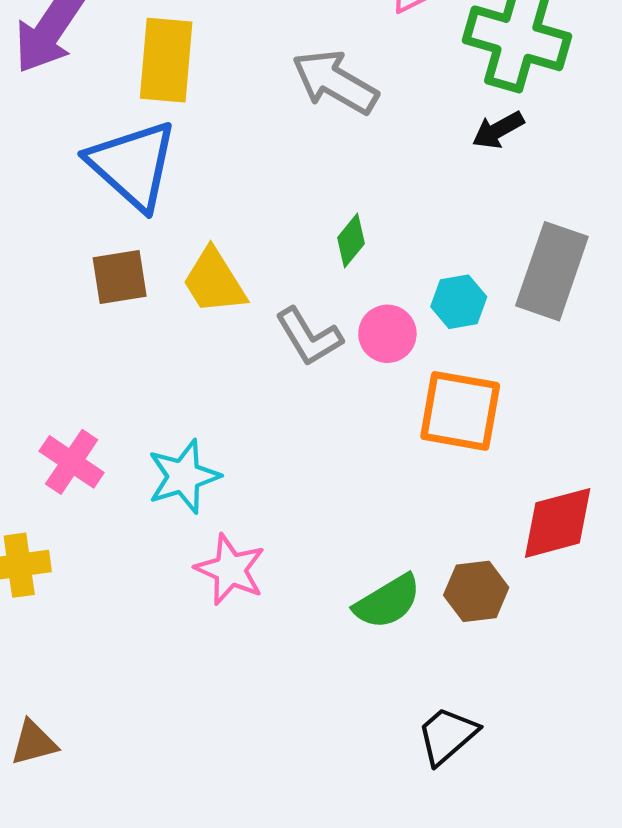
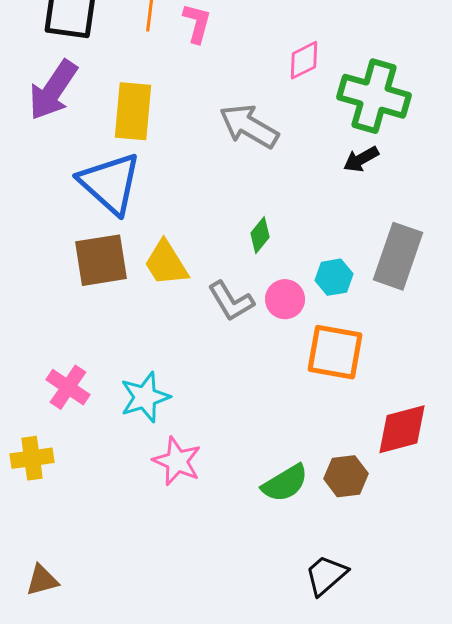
brown square: (120, 277) -> (101, 260), size x1.4

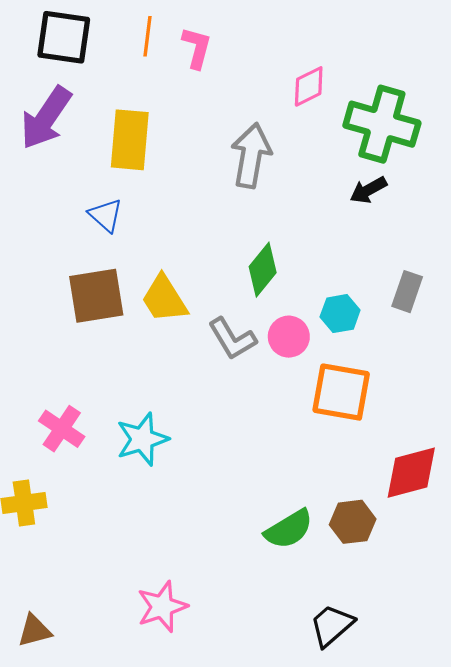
gray arrow: (249, 126) -> (251, 156), turned 70
blue triangle: (110, 183) -> (106, 215), size x0.5
green diamond: (260, 235) -> (263, 270), size x1.4
gray rectangle: (398, 256) -> (407, 292), size x0.6
pink star: (177, 461) -> (162, 607), moved, turned 30

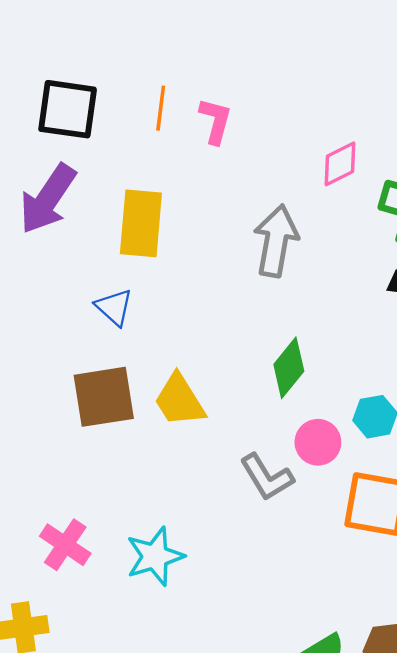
gray L-shape: (232, 339) -> (267, 477), moved

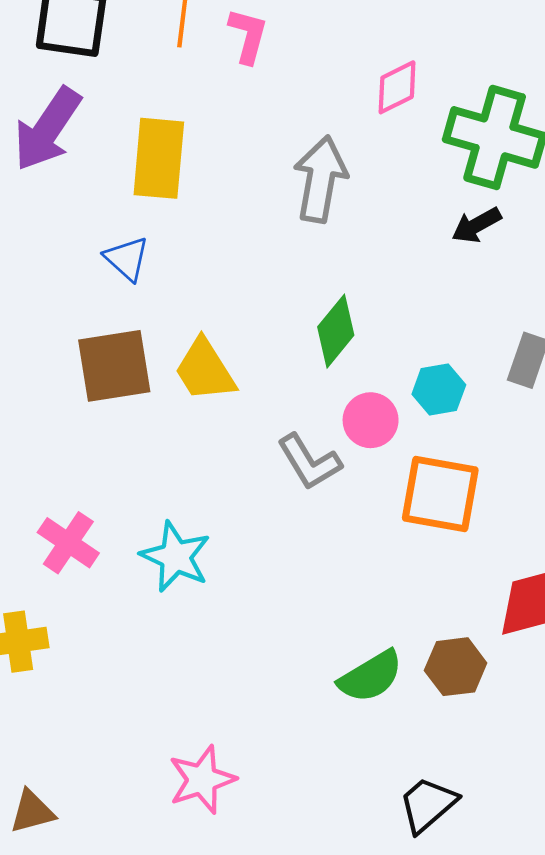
cyan star: (155, 556) -> (176, 557), turned -30

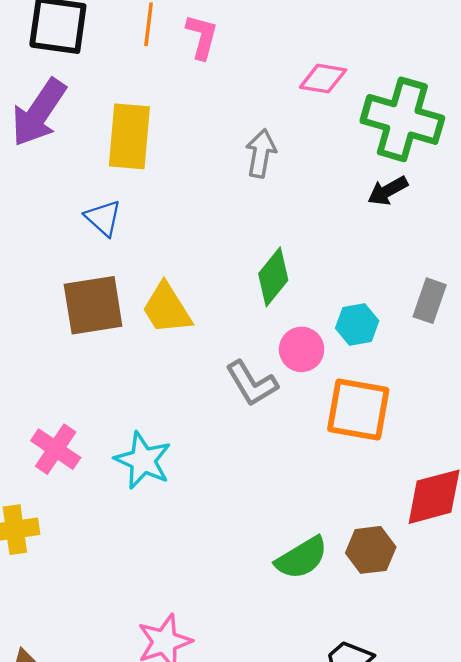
pink diamond: (397, 87) -> (323, 79), turned 36
gray arrow: (320, 179) -> (261, 153), size x0.7

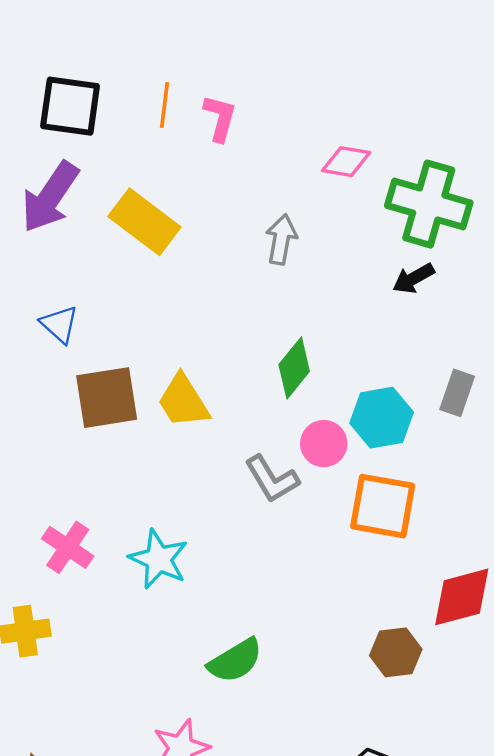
yellow rectangle: (129, 136) -> (144, 222), turned -58
blue triangle: (103, 218) -> (59, 324), moved
cyan hexagon: (357, 324) -> (382, 418), size x1.4
green semicircle: (302, 558) -> (235, 661), moved

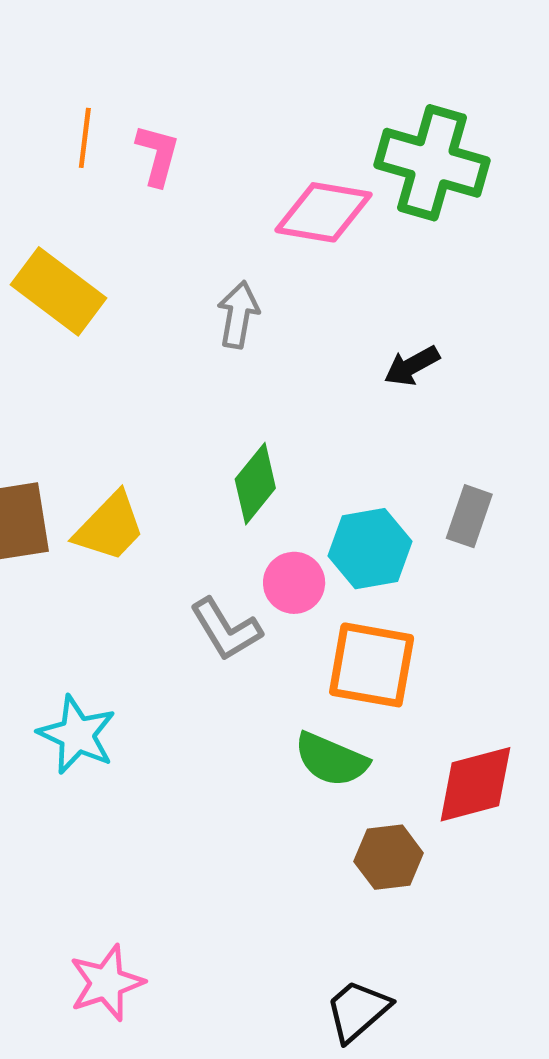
pink diamond: (346, 162) -> (323, 212), size x1.5
green cross: (429, 204) -> (432, 163), moved
yellow trapezoid: (183, 401) -> (110, 527), turned -104
green semicircle: (235, 661) -> (331, 760), moved, turned 54

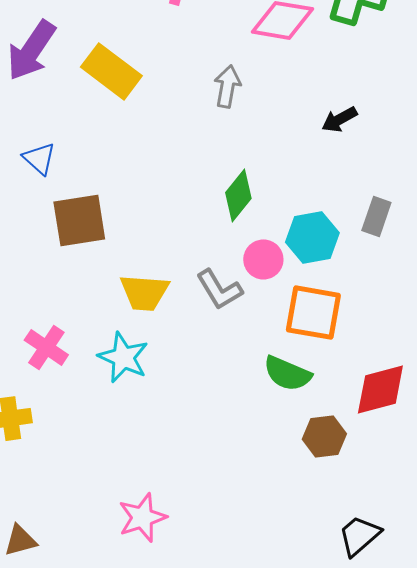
yellow trapezoid: (110, 527) -> (144, 293), moved, turned 50
black trapezoid: (358, 1011) -> (359, 536), moved

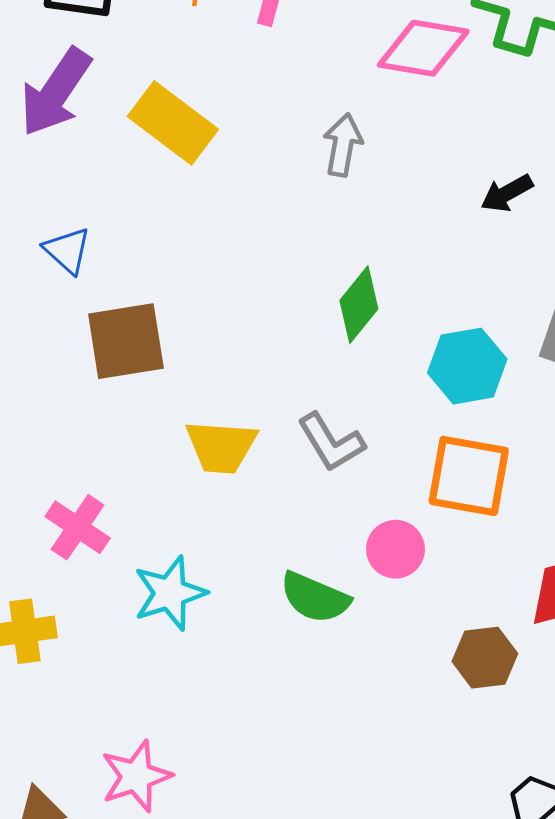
pink circle: (263, 259) -> (395, 549), moved
cyan star: (123, 358) -> (170, 593), moved, turned 30
green semicircle: (287, 374) -> (315, 598), moved
pink star: (142, 518) -> (136, 776), moved

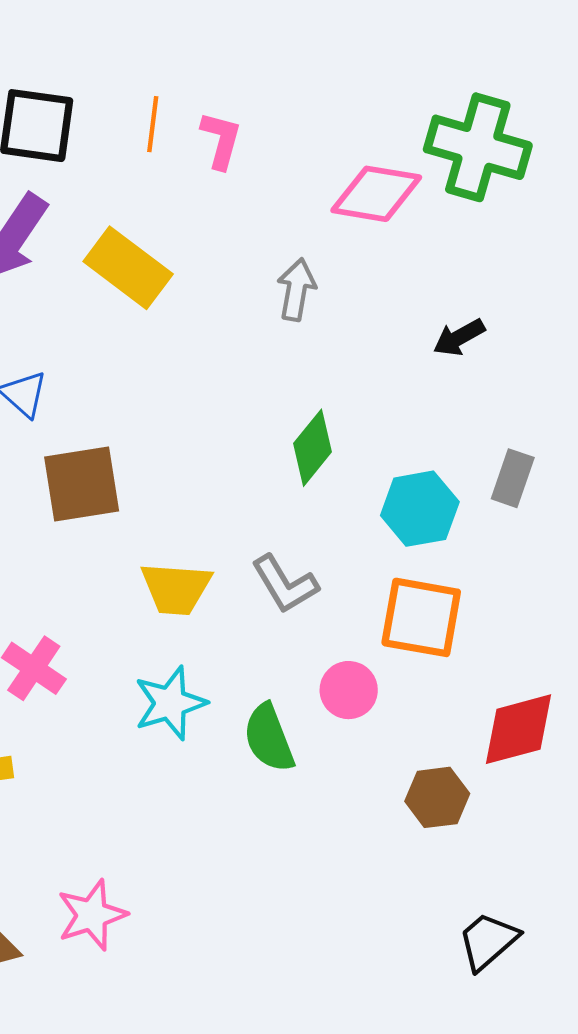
cyan star: (170, 593) -> (170, 703), moved
green semicircle: (315, 598) -> (269, 738), turned 46

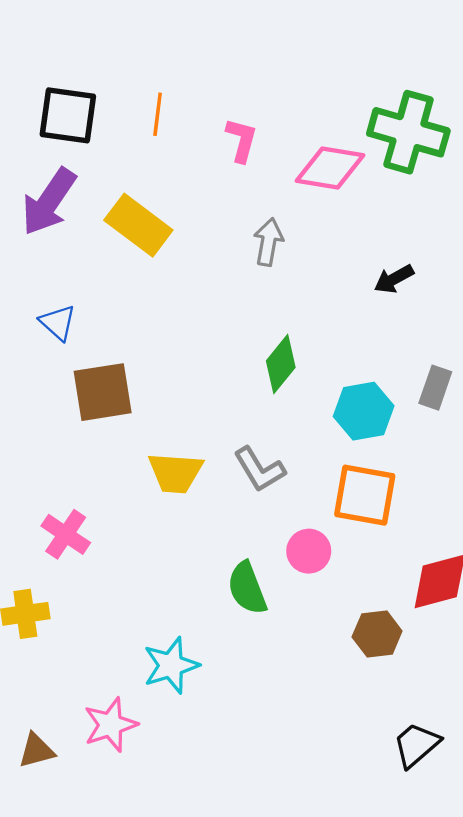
pink L-shape: (221, 140) -> (242, 140), moved
cyan star: (170, 703) -> (171, 665), moved

